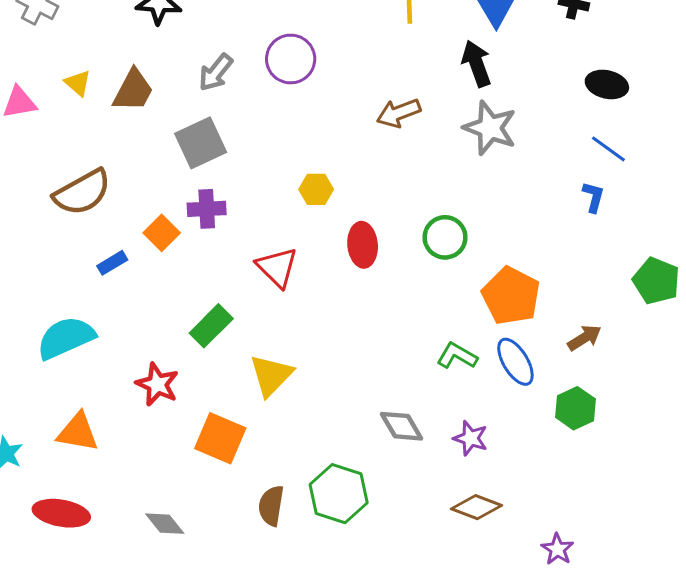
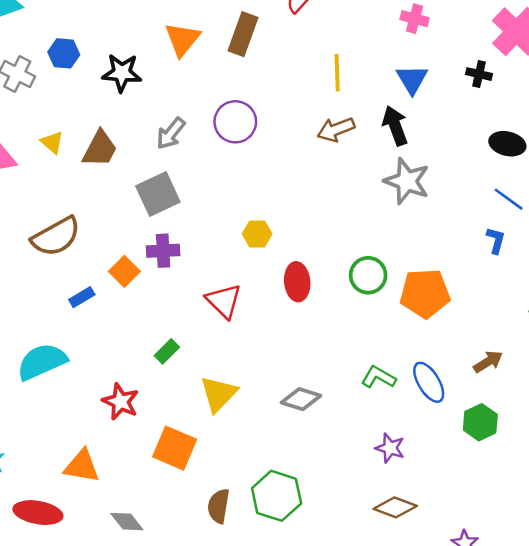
brown arrow: (399, 113) -> (336, 130), moved
orange pentagon: (511, 296) -> (425, 293), moved, turned -30
green rectangle: (211, 326) -> (167, 351), size x0.7
gray diamond: (402, 426) -> (301, 399), moved, turned -42
orange triangle: (78, 432) -> (82, 466), moved

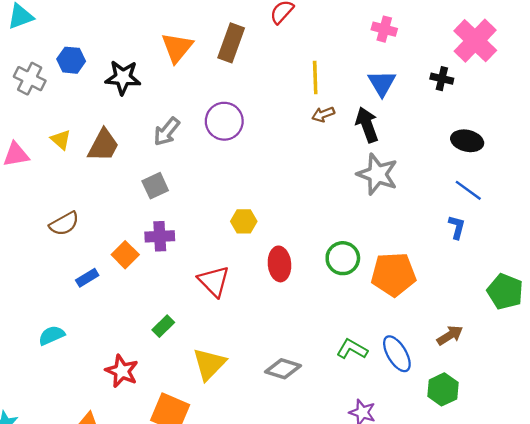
brown arrow: (336, 130) -> (323, 114), moved, size x0.7
gray square: (158, 194) -> (155, 186), size x0.7
brown semicircle: (56, 237) -> (64, 224), size x0.7
cyan semicircle: (42, 362) -> (52, 335), size x0.6

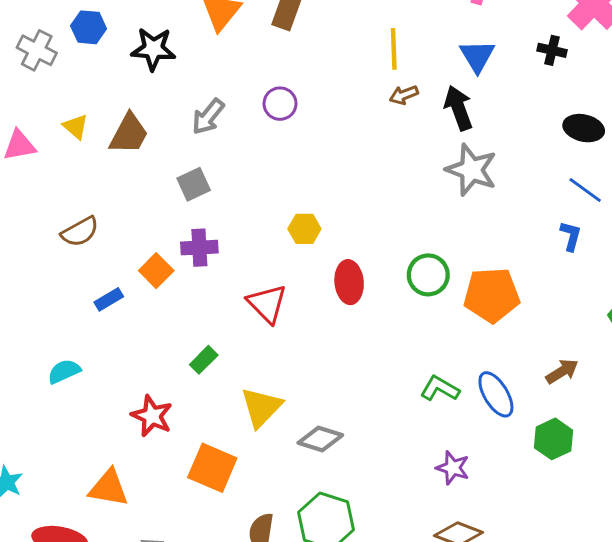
purple circle: (224, 121) -> (280, 104), size x0.7
gray diamond: (283, 369) -> (320, 439), moved

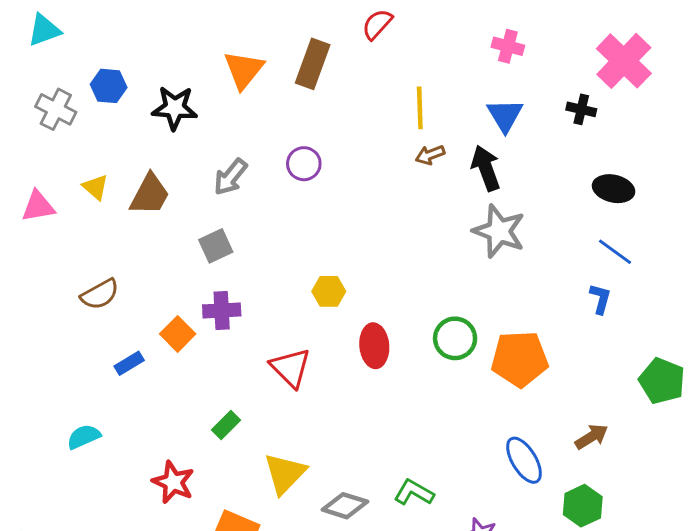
green L-shape: (440, 389) -> (414, 492), moved

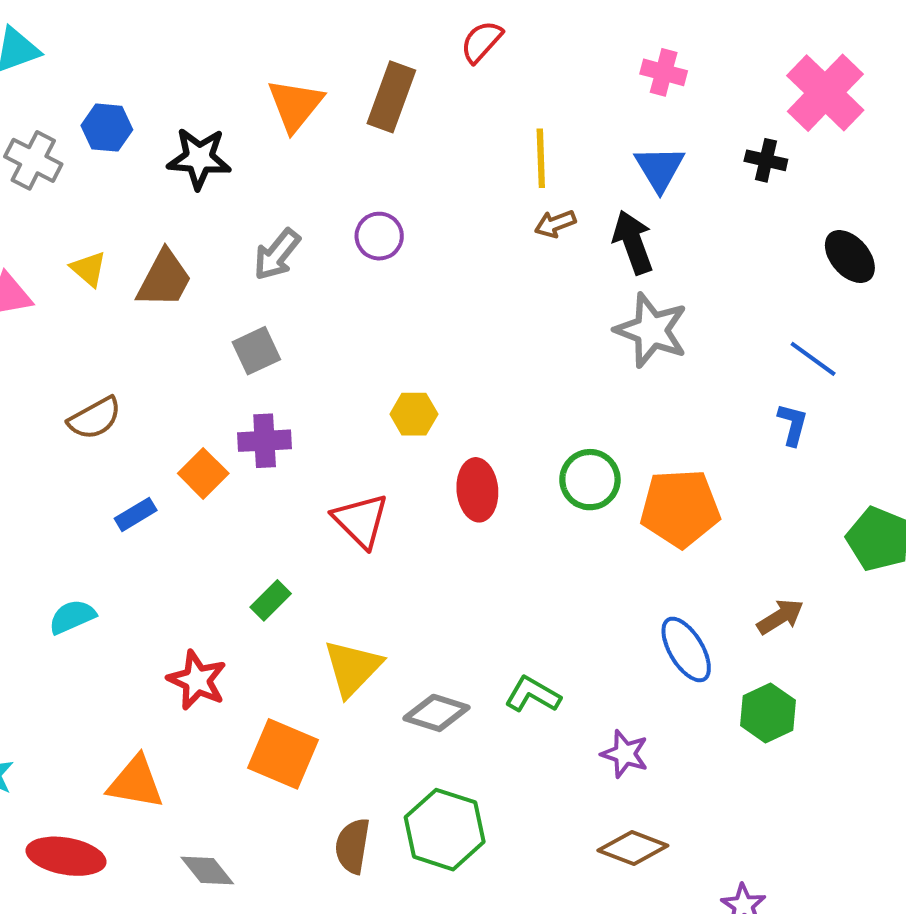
black ellipse: (614, 189) -> (850, 257), moved, turned 36

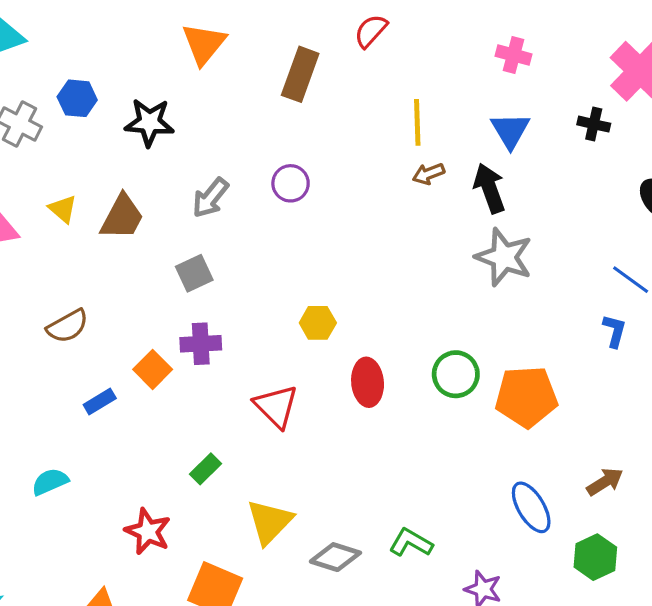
orange triangle: (295, 105) -> (204, 44), moved

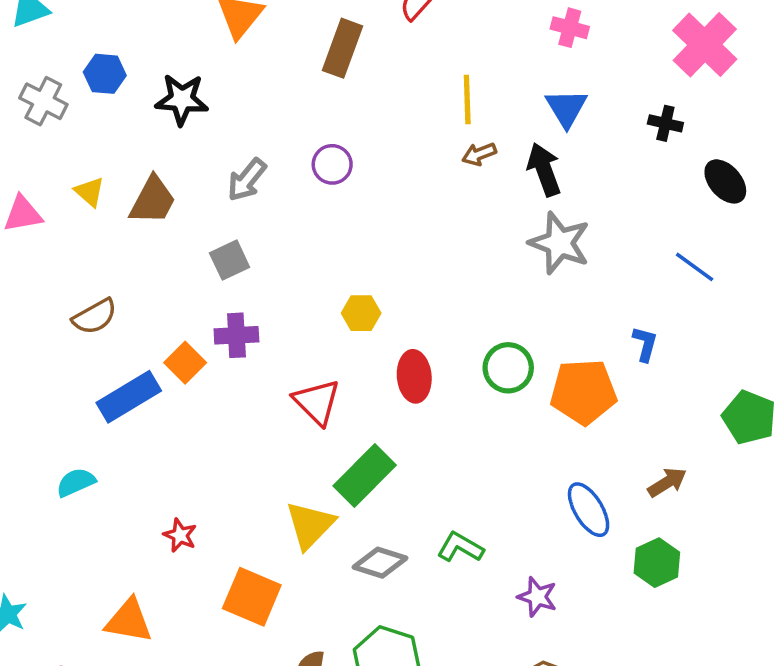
black cross: (594, 124) -> (665, 123), moved
blue L-shape: (615, 331) -> (645, 344), moved
blue rectangle: (100, 402) -> (129, 397), size x1.8
green rectangle: (206, 469) -> (365, 475), moved, size x1.8
red star: (148, 531) -> (180, 535), size x0.7

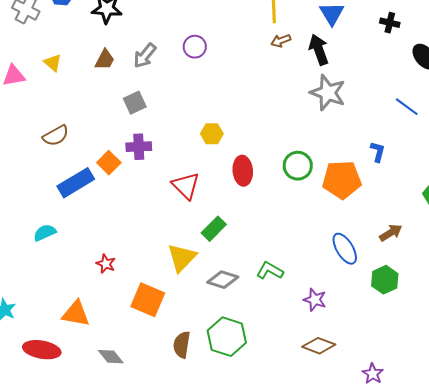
brown trapezoid: (153, 200) -> (105, 60), moved, size x0.7
green rectangle: (365, 475) -> (214, 229), size x0.7

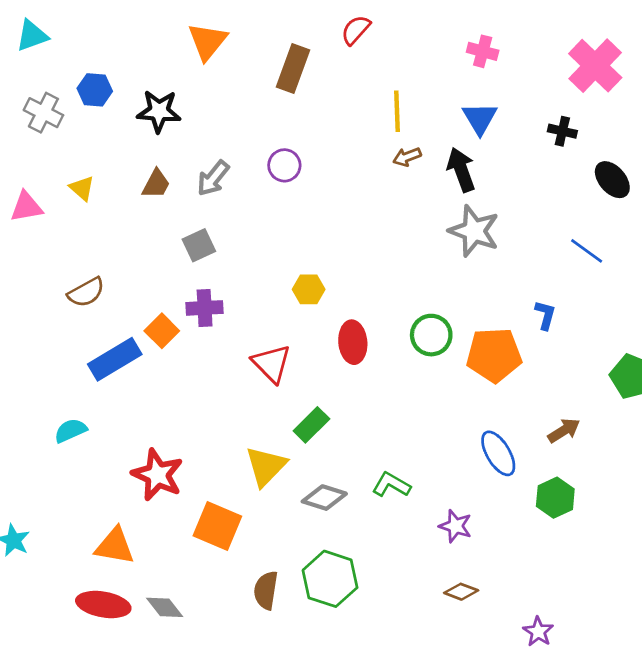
red star: (106, 264) -> (158, 475), size x1.8
brown diamond: (319, 346) -> (461, 592), size x0.7
red ellipse: (42, 350) -> (103, 604), moved

